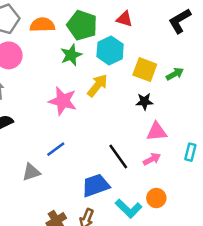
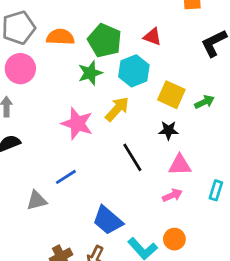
black line: (118, 156) -> (132, 157), moved
blue trapezoid: (96, 185) -> (108, 220), turned -124

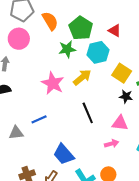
orange semicircle: (60, 37) -> (50, 21), turned 48
black star: (169, 130) -> (126, 97), moved

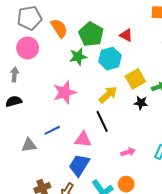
yellow square: (122, 73) -> (135, 79), turned 30
yellow arrow: (82, 77) -> (108, 95), moved
pink star: (53, 83) -> (65, 92), turned 30
pink triangle: (120, 123) -> (83, 139), moved
blue trapezoid: (64, 154) -> (79, 165), turned 75

